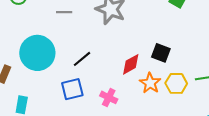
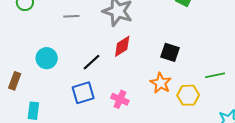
cyan circle: (37, 53) -> (47, 58), size x0.6
red diamond: (131, 64) -> (122, 46), moved
yellow hexagon: (176, 83) -> (188, 95), moved

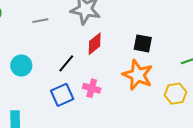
orange star: (161, 83) -> (138, 75), size x1.4
yellow hexagon: (188, 95) -> (175, 94), moved
pink cross: (120, 99) -> (92, 88), moved

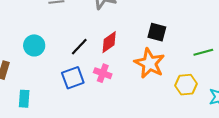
red diamond: (95, 44) -> (109, 42), moved

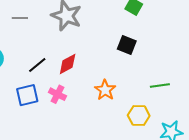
black square: (157, 32) -> (127, 45), moved
orange star: (150, 63) -> (105, 90), size x0.7

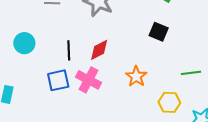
black line: (37, 65) -> (69, 50), turned -54
pink cross: (57, 94) -> (88, 80), size x1.4

